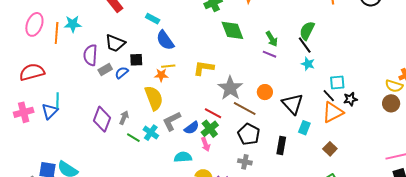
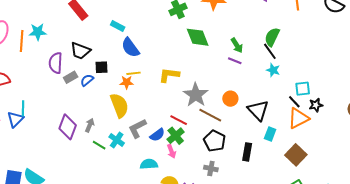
brown square: (330, 149) -> (296, 155), size x1.5

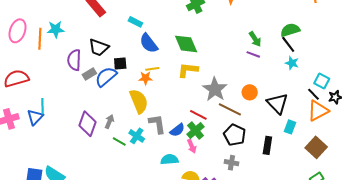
green diamond: (198, 37) -> (186, 44), moved
green semicircle: (272, 37) -> (290, 30), turned 48
blue semicircle: (87, 80) -> (106, 77), size x1.6
cyan square: (303, 89) -> (322, 81), turned 35
gray L-shape: (137, 128) -> (157, 124), turned 110

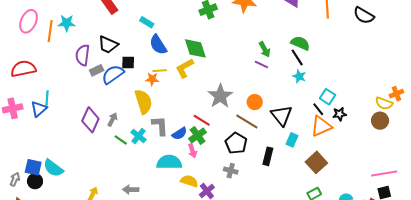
green semicircle: (290, 30) -> (300, 43), turned 36
yellow L-shape: (188, 70) -> (185, 68), moved, turned -40
brown line: (230, 109) -> (247, 122), moved
cyan semicircle: (169, 159) -> (169, 162), size x1.4

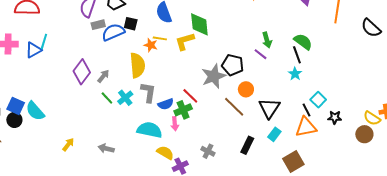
black star: (340, 114) -> (335, 117), moved
black pentagon: (236, 143) -> (233, 65), moved, turned -30

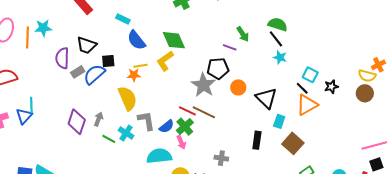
purple line: (261, 54) -> (230, 47), moved
brown line: (234, 107) -> (204, 112), moved
brown square: (293, 162) -> (293, 143), moved

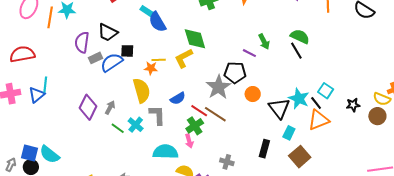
blue semicircle: (136, 40) -> (157, 22), moved
cyan star: (280, 57) -> (299, 99), moved, size x1.5
black star: (331, 87) -> (353, 105), moved
blue semicircle: (167, 126) -> (178, 98), moved

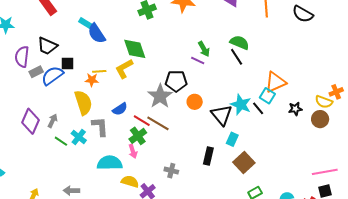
purple line: (249, 53) -> (198, 60), moved
orange triangle: (319, 120) -> (275, 82), moved

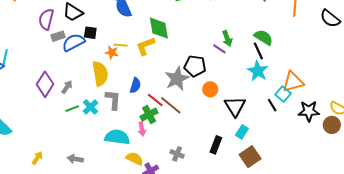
cyan star: (241, 105) -> (258, 71), moved
blue semicircle: (120, 109) -> (135, 85), turned -49
black star: (295, 109) -> (309, 111), size x1.5
green line: (61, 141) -> (72, 109), turned -64

